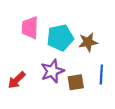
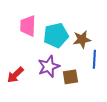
blue line: (101, 74) -> (94, 59), moved

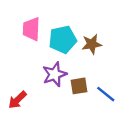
blue line: (94, 59) -> (106, 94), moved, turned -54
red arrow: (15, 75) -> (17, 100), moved

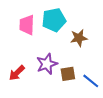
cyan pentagon: (63, 39) -> (54, 20), moved
red arrow: (17, 100) -> (17, 73), moved

